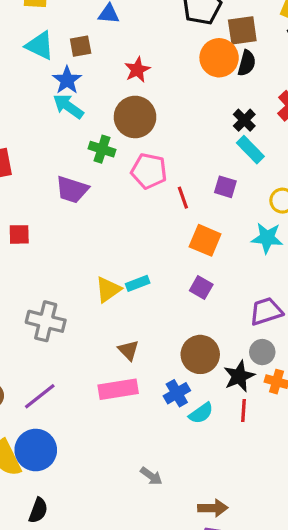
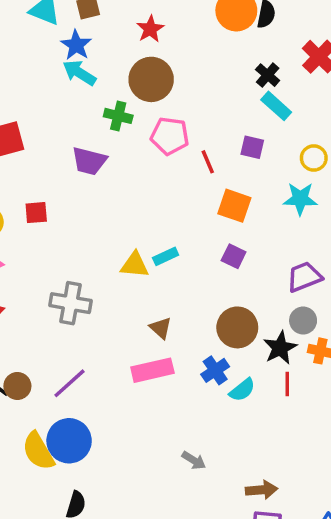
yellow triangle: (108, 290) -> (135, 265), turned 44

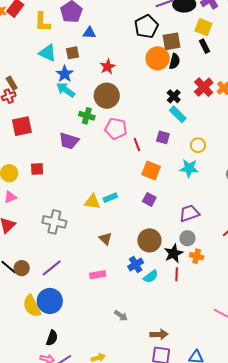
pink rectangle: (152, 370) -> (98, 275), moved, size x0.7

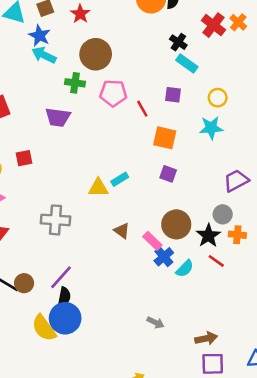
red star: (108, 67) -> (80, 14), moved
purple trapezoid: (189, 213) -> (236, 181), moved
red line: (177, 274) -> (216, 261), turned -48
pink rectangle: (98, 275) -> (152, 241), moved, turned 63
black semicircle: (52, 338) -> (64, 297), moved

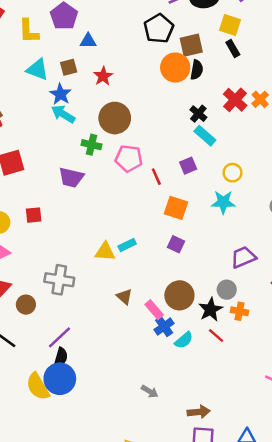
purple square: (173, 95) -> (188, 166), turned -35
brown circle: (24, 283) -> (26, 305), moved

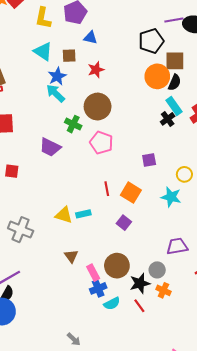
cyan rectangle: (205, 136) -> (174, 106), moved
red line: (156, 177) -> (107, 189), moved

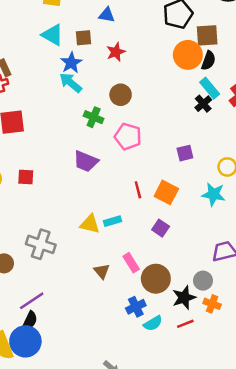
brown circle: (98, 107) -> (121, 95), size x0.7
purple trapezoid: (50, 147) -> (86, 161), moved
pink rectangle: (93, 273) -> (131, 263), moved
red line: (139, 306) -> (185, 324), turned -72

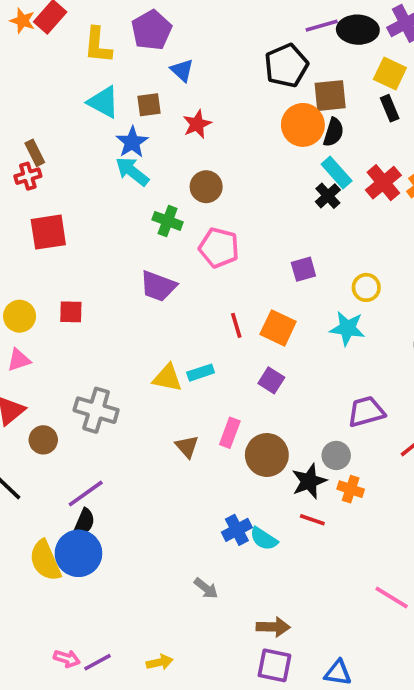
blue triangle: (107, 15) -> (182, 70), turned 35
pink rectangle: (131, 263) -> (230, 433), turned 54
blue cross: (136, 307) -> (237, 530), moved
cyan semicircle: (153, 323) -> (264, 539), moved, turned 66
red line: (185, 324) -> (312, 520), turned 42

